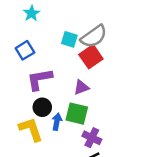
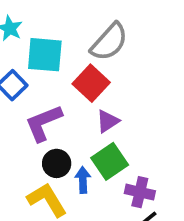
cyan square: (69, 39) -> (45, 55), moved, size x1.5
red square: (91, 57) -> (91, 83), moved
green square: (77, 114) -> (110, 161), turned -35

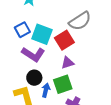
cyan square: (45, 55) -> (42, 34), moved
purple L-shape: (43, 123) -> (33, 54), turned -140

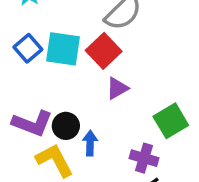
purple L-shape: (33, 54) -> (32, 123), moved
green square: (63, 84) -> (171, 121), moved

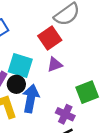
cyan square: (63, 49) -> (20, 66), moved
blue arrow: (90, 143) -> (31, 98), size x1.6

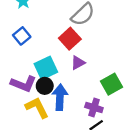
cyan square: (20, 66) -> (46, 68), turned -35

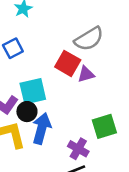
red square: (70, 39) -> (68, 63), turned -30
purple triangle: (78, 63) -> (86, 74), moved

